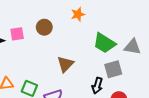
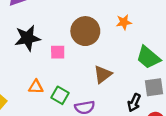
brown circle: (44, 27) -> (85, 31), size x1.6
pink square: (17, 34) -> (58, 52), moved

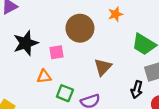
orange triangle: (36, 87) -> (44, 76), moved

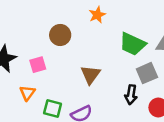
brown circle: (80, 28) -> (60, 35), size x0.7
orange triangle: (44, 76) -> (27, 93), turned -40

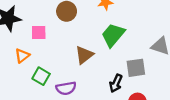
green trapezoid: (133, 44) -> (113, 35), moved, turned 90

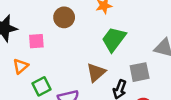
brown triangle: (84, 55) -> (96, 73), moved
green square: (41, 76) -> (42, 86), turned 36

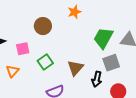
green trapezoid: (114, 39) -> (103, 38), moved
green square: (42, 86) -> (45, 62), moved

